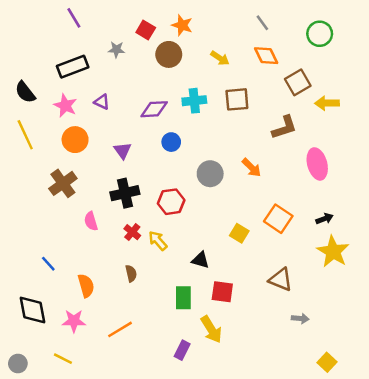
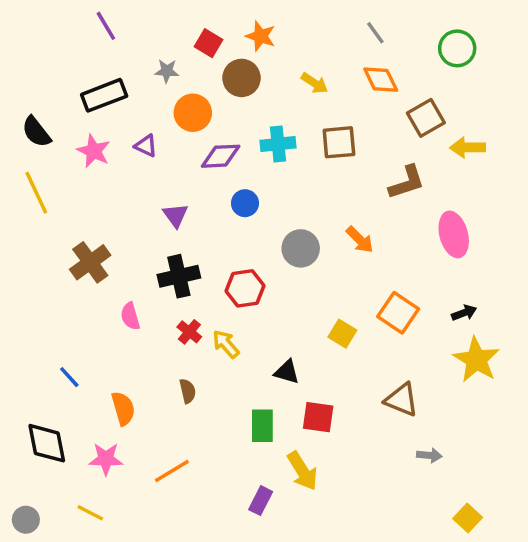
orange circle: (75, 140) -> (193, 113), moved

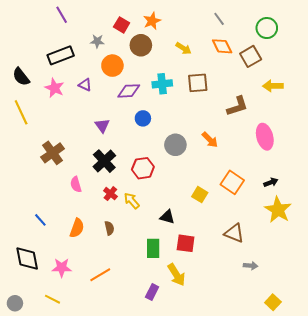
orange star: (261, 36) -> (152, 21), turned 30
brown square: (426, 118) -> (251, 56), moved
black cross: (179, 276) -> (104, 161), turned -30
orange semicircle: (123, 408) -> (77, 228), moved, turned 36

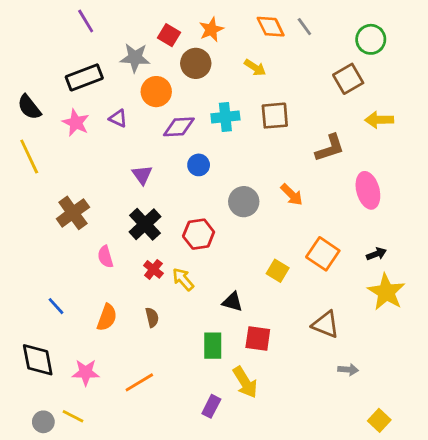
gray star: (97, 41) -> (135, 58), size x1.5
orange diamond: (222, 46) -> (271, 27), moved
gray circle: (15, 303) -> (43, 422), moved

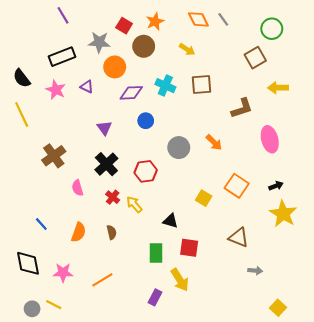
cyan cross: (225, 117) -> (165, 86), turned 30

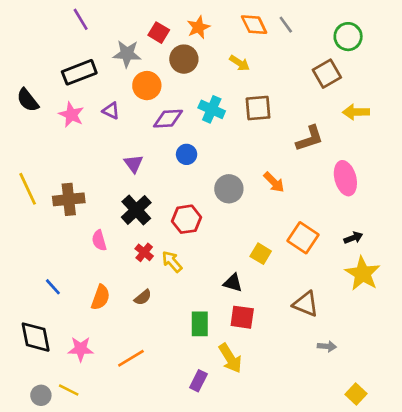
yellow line: (22, 114) -> (28, 189), moved
brown cross: (54, 156) -> (69, 199), turned 30
black triangle: (171, 221) -> (233, 283), moved
brown semicircle: (112, 232) -> (143, 297), turned 64

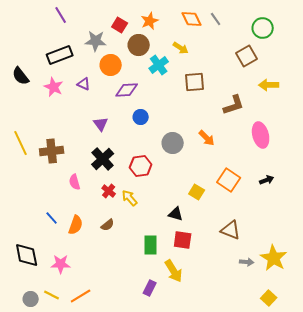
cyan cross: (212, 109) -> (159, 65), moved, turned 30
yellow star: (363, 274) -> (274, 258), moved
blue line: (53, 287) -> (52, 218), moved
orange line: (131, 358) -> (81, 296), moved

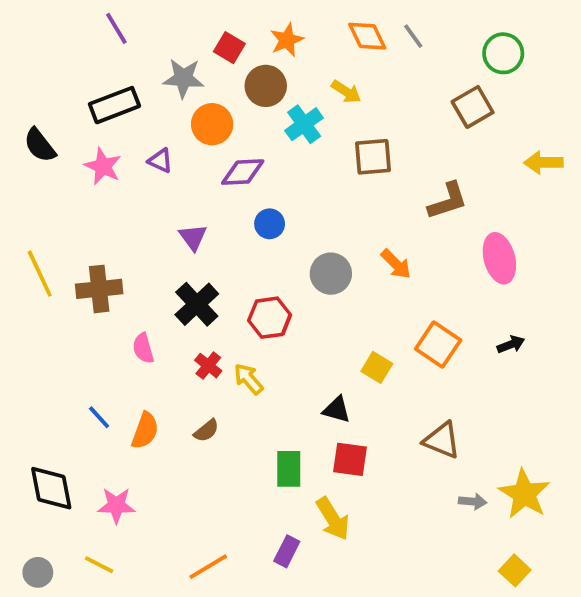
yellow arrow: (269, 85) -> (543, 163), moved
orange line: (81, 296) -> (208, 567), moved
gray circle: (31, 299) -> (38, 572), moved

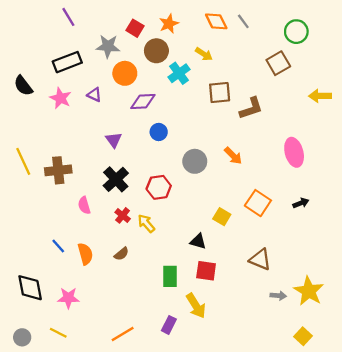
brown L-shape: (448, 201) -> (251, 108), moved
orange semicircle: (145, 431) -> (85, 254), turned -35

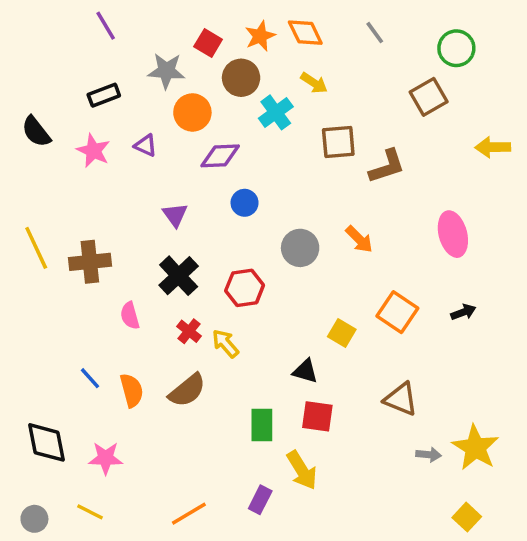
orange diamond: (216, 21) -> (305, 33), moved
black rectangle: (67, 62) -> (104, 95), size x0.7
brown semicircle: (121, 254) -> (187, 390), size x1.6

